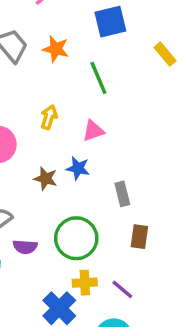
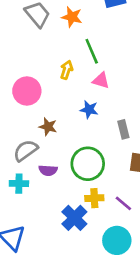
green line: (98, 78) -> (92, 51), moved
pink triangle: (93, 131) -> (101, 80), turned 36
brown star: (46, 179) -> (48, 127), moved

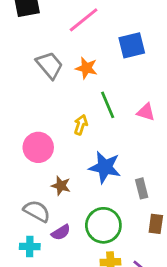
pink triangle: (101, 80) -> (146, 112), moved
blue star: (89, 109) -> (105, 167), size x1.6
gray semicircle: (26, 151) -> (37, 211), turned 65
purple semicircle: (48, 170) -> (61, 232), turned -36

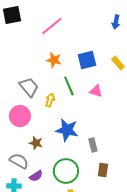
blue square: (132, 45) -> (87, 60), moved
gray trapezoid: (50, 65) -> (29, 87), moved

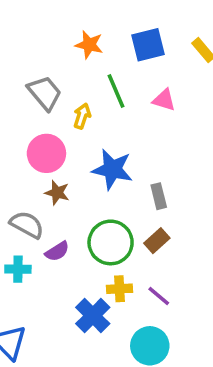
pink circle: (20, 116) -> (46, 153), moved
brown rectangle: (103, 170) -> (157, 241), moved, turned 40

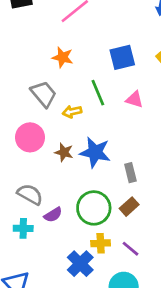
orange star: (89, 45) -> (63, 57), moved
yellow arrow: (82, 116) -> (72, 112), turned -120
pink circle: (46, 153) -> (30, 137), moved
brown star: (57, 193) -> (64, 152), moved

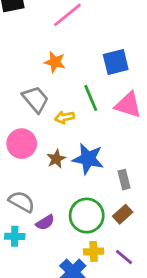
pink triangle: (135, 99) -> (128, 105), size x1.5
brown star: (64, 152) -> (56, 159), turned 30

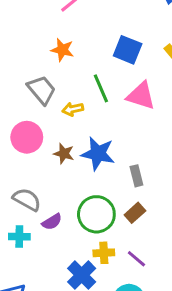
blue square: (116, 62) -> (128, 50), turned 36
brown star: (56, 159) -> (64, 154), turned -30

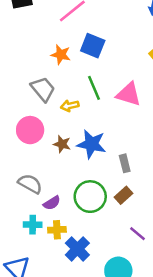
blue square: (128, 50) -> (93, 46), moved
cyan cross: (19, 237) -> (33, 225), moved
yellow cross: (104, 253) -> (57, 230), moved
purple line: (136, 259) -> (138, 234), moved

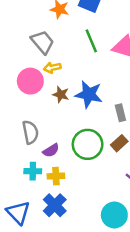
yellow arrow: (70, 106) -> (52, 68), moved
gray semicircle: (30, 184) -> (30, 132), turned 50
blue cross: (77, 249) -> (55, 205), moved

